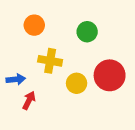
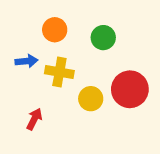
orange circle: (34, 25) -> (55, 30), moved
blue arrow: (16, 79) -> (26, 61), moved

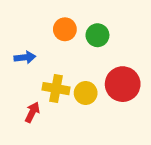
orange circle: (55, 30) -> (65, 29), moved
yellow cross: (59, 72) -> (56, 89), moved

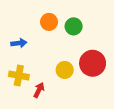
yellow cross: (56, 89) -> (19, 76), moved
red arrow: (32, 112) -> (39, 90), moved

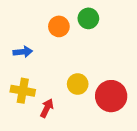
green circle: (74, 26) -> (88, 18), moved
red circle: (93, 63) -> (111, 96), moved

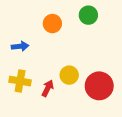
green circle: (88, 18) -> (88, 15), moved
red arrow: (47, 108) -> (48, 88), moved

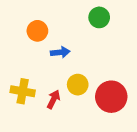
orange circle: (52, 24) -> (37, 31), moved
blue arrow: (20, 46) -> (60, 52), moved

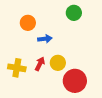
red circle: (111, 97) -> (75, 81), moved
red arrow: (54, 99) -> (40, 64), moved

